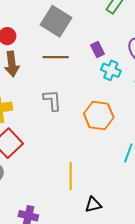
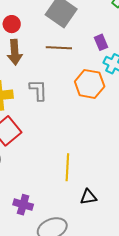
gray L-shape: (52, 100) -> (38, 90), moved
orange hexagon: (99, 116) -> (90, 84), moved

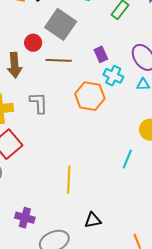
red circle: (12, 24) -> (33, 43), moved
black triangle: (88, 197) -> (93, 220), moved

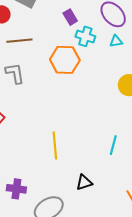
brown line: (59, 60) -> (19, 41), moved
cyan line: (127, 159) -> (113, 145), moved

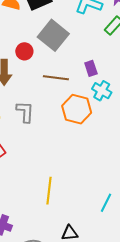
brown line: (19, 41) -> (56, 78), moved

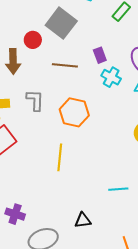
orange hexagon: (77, 109) -> (74, 112), moved
yellow line: (49, 191) -> (60, 157), moved
cyan line: (106, 203) -> (118, 189), turned 60

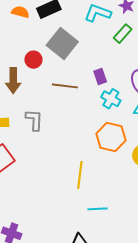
orange hexagon: (74, 112) -> (111, 137), moved
yellow line: (60, 157) -> (80, 175), moved
cyan line: (118, 189) -> (97, 209), moved

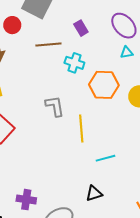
cyan cross: (111, 99) -> (74, 63), moved
gray L-shape: (34, 120) -> (55, 106), moved

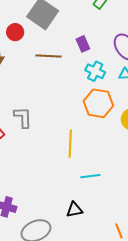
cyan cross: (74, 63) -> (95, 71), moved
gray L-shape: (55, 106) -> (23, 117), moved

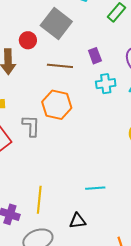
cyan cross: (95, 71) -> (106, 84), turned -36
orange hexagon: (98, 103) -> (57, 105), moved
yellow line: (70, 144) -> (39, 200), moved

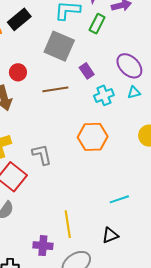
gray square: (56, 23) -> (59, 46), moved
orange hexagon: (57, 105) -> (93, 137), moved

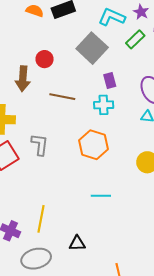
brown line: (55, 89) -> (62, 97), moved
cyan cross: (104, 95) -> (104, 105), moved
cyan line: (119, 199) -> (101, 196), moved

